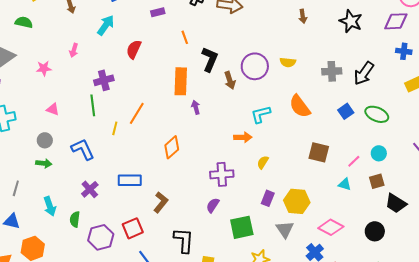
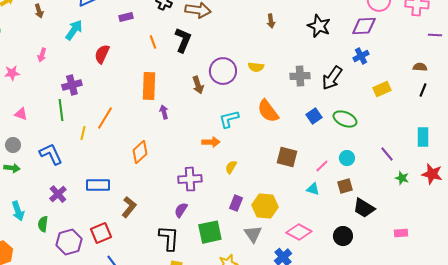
blue cross: (404, 51) -> (361, 56), moved, turned -35
black L-shape: (210, 59) -> (183, 40), moved
black L-shape: (184, 240) -> (169, 238), moved

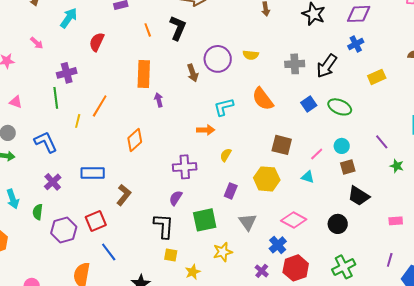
pink arrow: (42, 55) -> (37, 43), turned -64
brown square: (345, 186) -> (348, 167), moved
yellow hexagon: (265, 206) -> (267, 179), moved

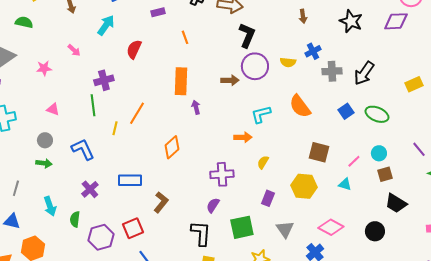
black L-shape: (178, 28) -> (247, 35), moved
blue cross: (356, 44) -> (313, 51), moved
brown arrow: (193, 73) -> (230, 80), turned -72

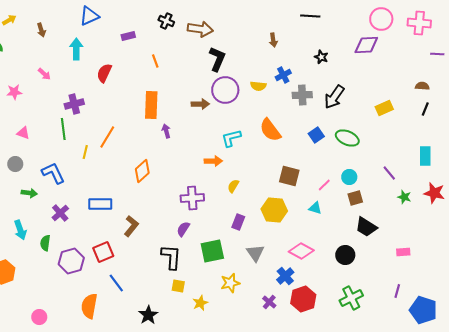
black star: (351, 21) -> (321, 57), moved, size x0.6
cyan arrow: (106, 25) -> (76, 49), turned -35
green arrow: (44, 163) -> (29, 193), moved

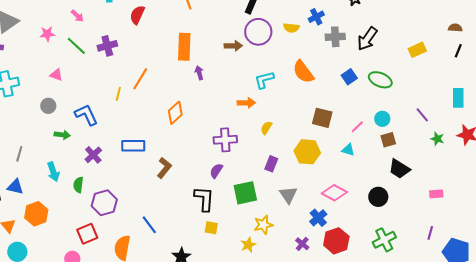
green line: (63, 129) -> (76, 46), moved, turned -40
red square: (103, 252) -> (87, 234), moved
yellow star: (200, 303) -> (248, 245), moved

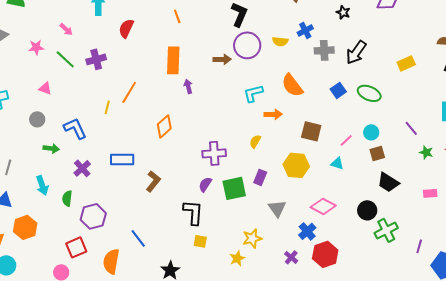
orange arrow: (246, 103) -> (273, 114), moved
green square: (245, 193) -> (234, 188), moved
pink rectangle: (436, 194) -> (430, 193), moved
green cross: (384, 240) -> (386, 230), moved

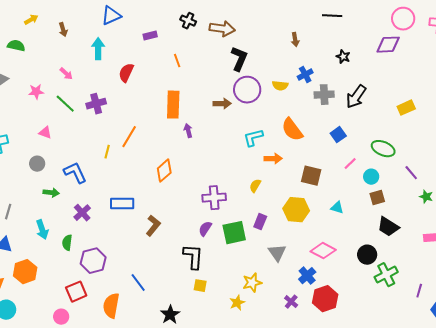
green ellipse: (369, 93) -> (383, 149), moved
pink line: (346, 140) -> (350, 164), moved

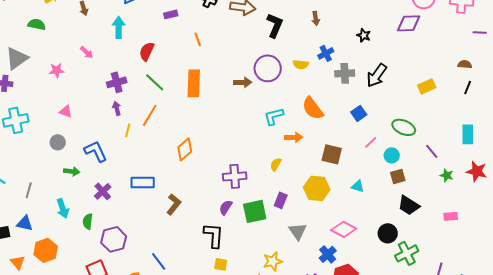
black L-shape: (239, 59) -> (275, 25), moved
green line: (65, 104) -> (155, 82), moved
purple arrow: (188, 131) -> (117, 108), moved

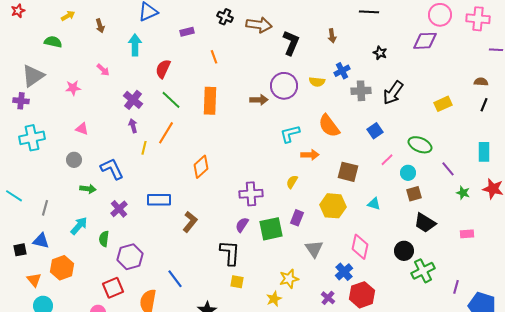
purple cross: (117, 82) -> (133, 100), turned -36
cyan arrow: (63, 208) -> (79, 226), turned -120
pink diamond: (344, 229) -> (360, 247), turned 75

